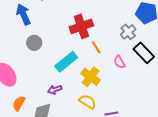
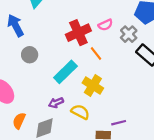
pink semicircle: (119, 62) -> (105, 25), moved, turned -80
yellow semicircle: (88, 102) -> (80, 112), moved

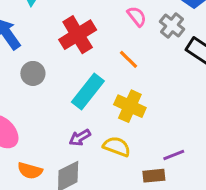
pink semicircle: (105, 25) -> (137, 16), turned -96
red cross: (78, 33) -> (78, 35), moved
orange semicircle: (19, 121) -> (30, 171), turned -91

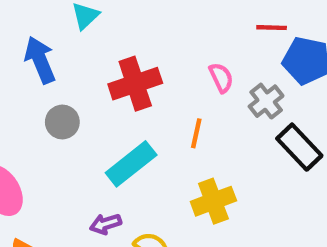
orange line: (128, 59) -> (196, 133), turned 45
yellow cross: (130, 106) -> (213, 201), moved, turned 32

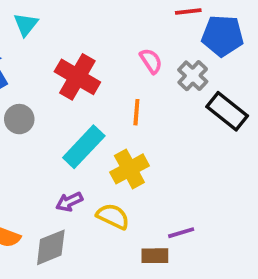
red cross: (135, 84) -> (77, 77), turned -33
yellow cross: (213, 201) -> (129, 169), moved

